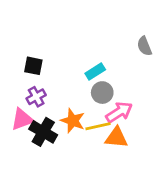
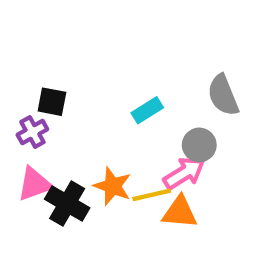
gray semicircle: (144, 46) -> (223, 95), moved, size x1.4
gray circle: (102, 93) -> (199, 145), moved
purple cross: (36, 97) -> (32, 132), moved

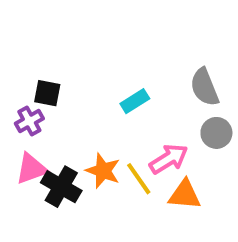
gray circle: (199, 145) -> (216, 133), moved
yellow line: (152, 195) -> (139, 179), turned 68
orange triangle: (180, 212) -> (185, 195), moved

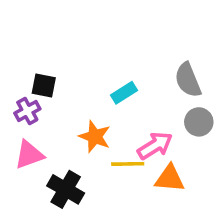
orange star: (103, 171) -> (95, 137), moved
yellow line: (139, 179) -> (128, 164), turned -56
black cross: (61, 187) -> (66, 189), moved

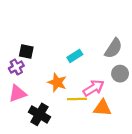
gray semicircle: (188, 80) -> (113, 48), turned -125

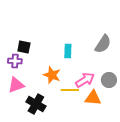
cyan rectangle: (75, 56) -> (68, 51), turned -56
purple cross: (16, 67) -> (15, 61), turned 32
gray circle: (120, 74) -> (109, 80), moved

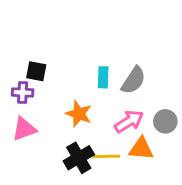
gray semicircle: (103, 44) -> (133, 80), moved
yellow line: (70, 90) -> (106, 156), moved
black cross: (36, 104) -> (79, 158), moved, turned 30

